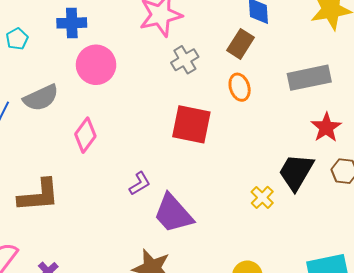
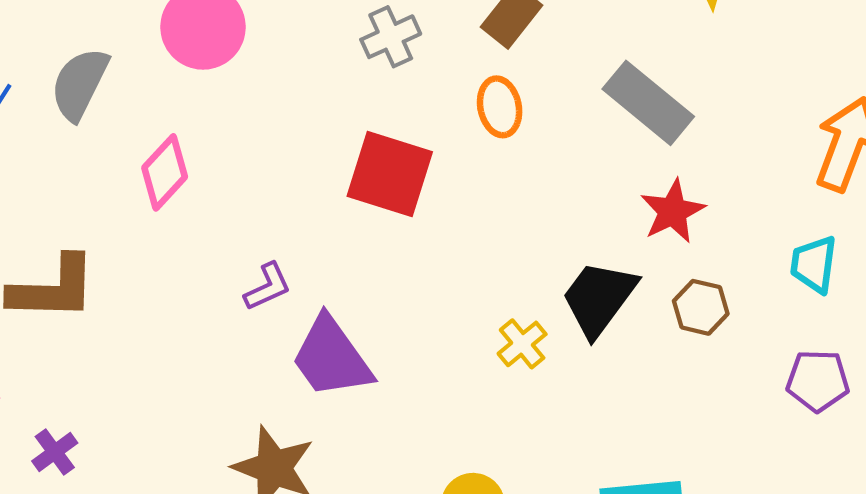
gray rectangle: (309, 78) -> (648, 103), turned 45
gray semicircle: (41, 98) -> (80, 84), turned 135

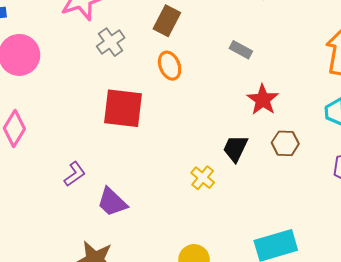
gray rectangle: (648, 103) -> (241, 50), size x0.5
black trapezoid: (599, 298) -> (235, 148), size x0.7
purple trapezoid: (331, 357) -> (112, 202), size x0.7

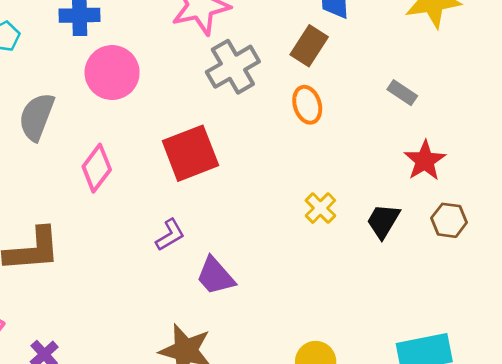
gray cross: (111, 42) -> (233, 67), size x1.4
red square: (123, 108) -> (190, 153), moved, turned -33
yellow cross: (203, 178) -> (320, 208), moved

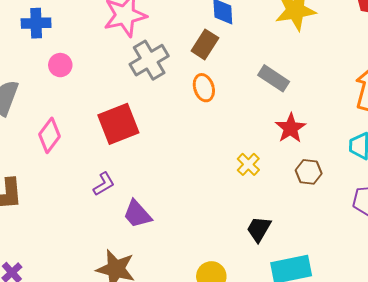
pink circle: (112, 73) -> (60, 65), size x0.6
gray rectangle: (402, 93) -> (274, 78), size x1.4
yellow cross: (320, 208) -> (248, 164), moved
black trapezoid: (383, 221) -> (259, 229), moved

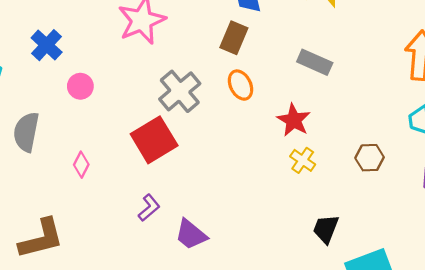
blue cross: (36, 23) -> (47, 45), turned -36
gray cross: (149, 60) -> (180, 91), moved
red star: (291, 128) -> (294, 120), moved
pink diamond: (49, 135) -> (81, 165), size x0.7

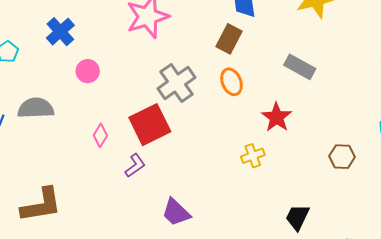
gray semicircle: (26, 132) -> (36, 108), turned 72
yellow cross: (303, 160) -> (253, 156), moved, turned 30
pink diamond: (81, 165) -> (100, 135), moved
purple L-shape: (149, 208) -> (135, 166), moved

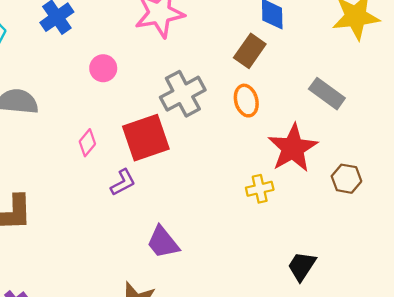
pink circle: (88, 71) -> (103, 68), moved
red star: (277, 117) -> (293, 148), size x1.4
brown hexagon: (342, 157) -> (346, 179), moved

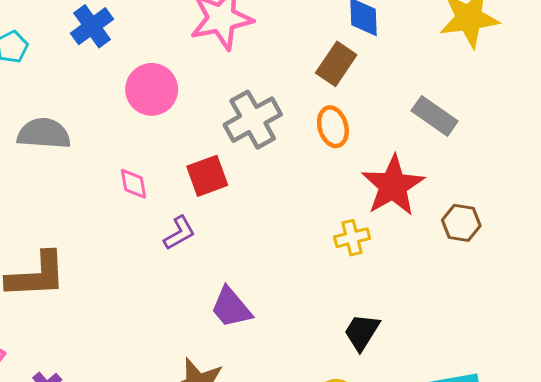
pink circle: (103, 68) -> (152, 89), size x1.5
red square: (146, 138) -> (207, 176), size x0.7
pink diamond: (87, 143) -> (134, 184), turned -48
black trapezoid: (302, 266) -> (362, 332), moved

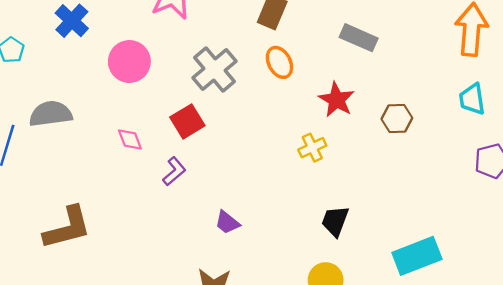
red star: (393, 186) -> (337, 100), size x0.7
purple trapezoid: (231, 308) -> (227, 222), size x0.7

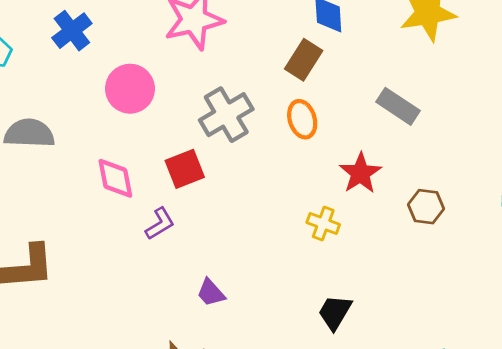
pink diamond: (130, 139) -> (115, 178), size x1.4
yellow cross: (312, 148) -> (323, 224), turned 36

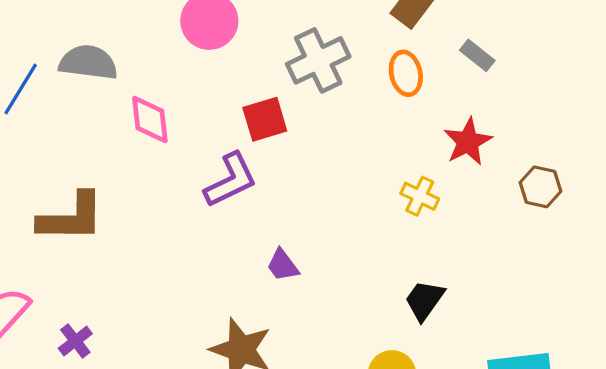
gray rectangle: (398, 106) -> (477, 55), moved, size x0.7
pink diamond: (115, 178) -> (150, 119), moved
purple L-shape: (160, 224) -> (231, 180), size x1.5

